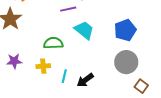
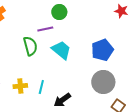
green semicircle: (53, 43) -> (30, 46), moved, turned 78
cyan line: (64, 76) -> (41, 87), moved

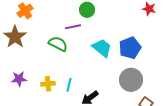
green semicircle: (30, 46) -> (58, 44), turned -48
cyan trapezoid: (61, 50) -> (102, 48), moved

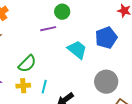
green semicircle: (58, 44) -> (27, 64), moved, turned 108
blue pentagon: (130, 48) -> (106, 38), moved

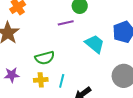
green semicircle: (27, 64) -> (45, 58), turned 30

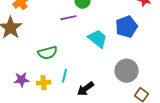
purple star: (12, 75) -> (22, 80), moved
yellow cross: (41, 80) -> (44, 83), moved

